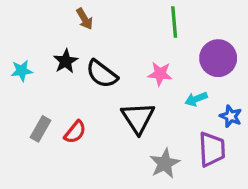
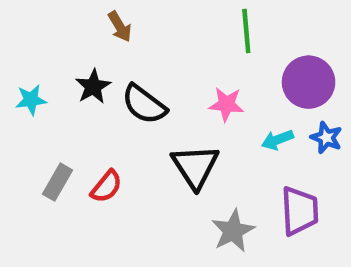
blue star: (231, 116) -> (326, 138), moved

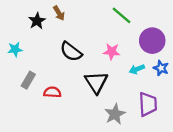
green line: (246, 31) -> (121, 15), turned -45
black star: (93, 87) -> (37, 21), moved
gray rectangle: (58, 182) -> (28, 80), moved
red semicircle: (106, 186) -> (52, 92), turned -126

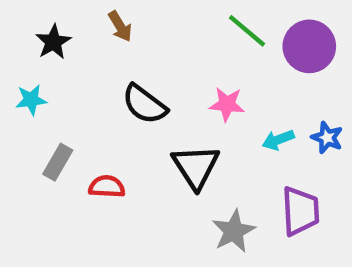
black star: (37, 21) -> (53, 42), moved
purple circle: (152, 41) -> (309, 46), moved

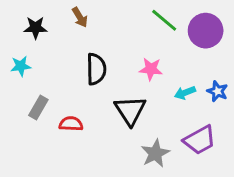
black star: (53, 42) -> (35, 28), turned 30
black semicircle: (145, 104) -> (96, 69), turned -128
purple trapezoid: (300, 211) -> (200, 140), turned 64

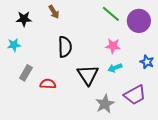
pink star: (151, 69) -> (113, 46), moved
cyan arrow: (185, 93) -> (115, 68), moved

